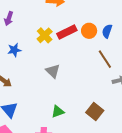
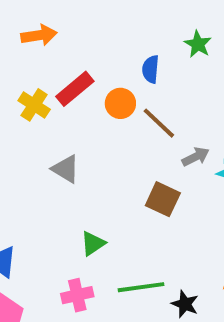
orange circle: (89, 31) -> (120, 103), moved
brown square: (95, 111) -> (163, 199), moved

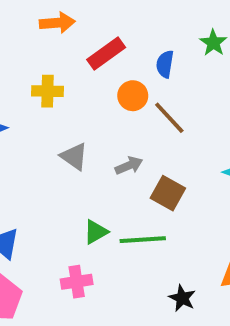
red rectangle: (75, 89) -> (106, 53), moved
yellow cross: (34, 105) -> (47, 91), turned -36
gray arrow: (196, 157) -> (129, 165), moved
green line: (141, 287) -> (143, 240), moved

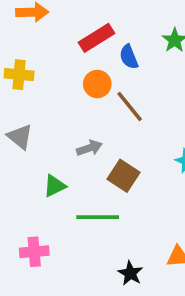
red rectangle: (106, 53) -> (97, 38), moved
blue semicircle: (165, 64) -> (129, 57), turned -35
gray triangle: (74, 156) -> (20, 137), moved
green triangle: (96, 232) -> (54, 186), moved

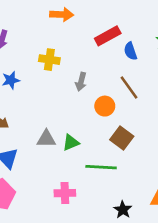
orange circle: (97, 84) -> (105, 106), moved
gray triangle: (20, 137) -> (46, 139), moved, turned -42
gray arrow: (89, 148) -> (81, 82), moved, turned 120
pink cross: (34, 252) -> (65, 193), moved

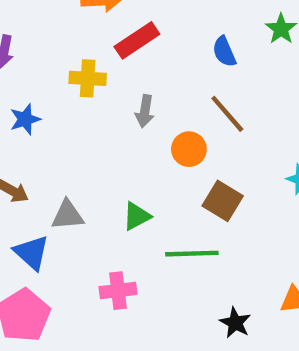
red rectangle: (108, 36) -> (137, 40), moved
gray triangle: (46, 139) -> (68, 215), moved
pink cross: (65, 193) -> (118, 291), moved

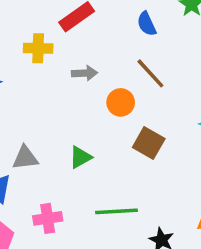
gray arrow: (145, 111) -> (85, 73), turned -100
green line: (192, 254) -> (117, 211), moved
pink cross: (118, 291) -> (48, 218), moved

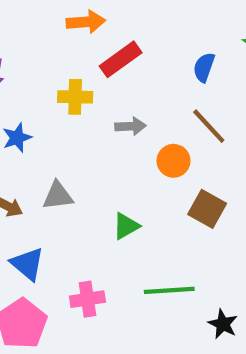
blue semicircle: (147, 24) -> (204, 67), turned 45
gray triangle: (25, 158) -> (58, 196), moved

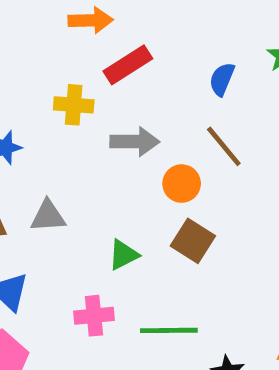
gray arrow: (130, 126) -> (135, 142), size x1.4
brown square: (207, 209) -> (193, 241), moved
pink cross: (87, 299) -> (94, 316), moved

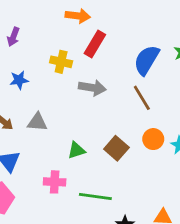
red rectangle: (128, 65) -> (95, 44), turned -35
blue semicircle: (222, 79) -> (146, 60), size x1.6
orange circle: (182, 184) -> (153, 139), moved

